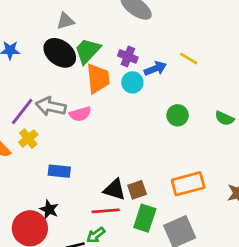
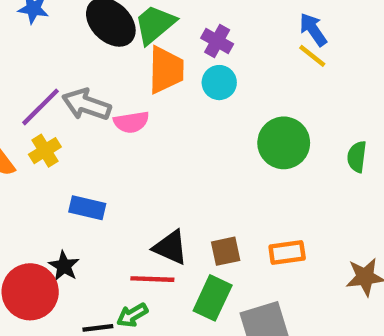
blue arrow: (155, 69) -> (313, 29), moved, turned -110
green circle: (178, 115) -> (284, 143), size x1.5
green semicircle: (224, 118) -> (357, 157), turned 66
orange rectangle: (188, 184) -> (287, 252), size x0.7
brown square: (137, 190) -> (226, 251), moved

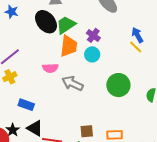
gray arrow: (86, 105) -> (72, 83), moved
black triangle: (171, 247) -> (35, 128), moved

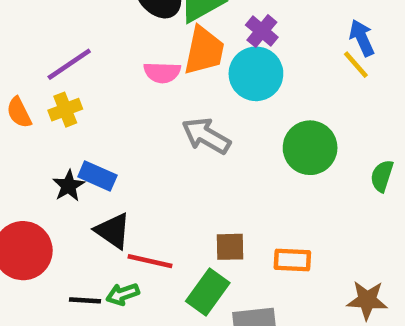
cyan circle: (92, 54) -> (256, 74), size x1.5
pink semicircle: (50, 68) -> (162, 72), moved
black star: (13, 130) -> (69, 186), moved

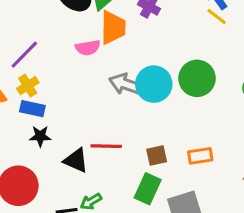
cyan circle: (256, 74) -> (154, 84), moved
blue rectangle: (97, 176) -> (32, 109), moved
black star: (69, 186) -> (40, 136), turned -30
red line: (150, 261) -> (106, 146), moved

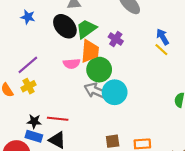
green circle: (197, 78) -> (99, 70), moved
blue rectangle: (32, 109) -> (34, 136), moved
red line: (106, 146) -> (58, 119), moved

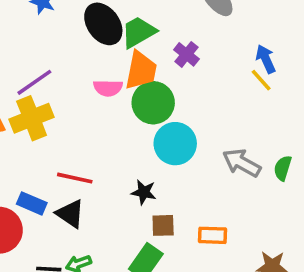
yellow cross: (29, 86) -> (32, 118), size x1.6
gray arrow: (96, 91) -> (242, 163), moved
black star: (34, 121) -> (144, 192), moved

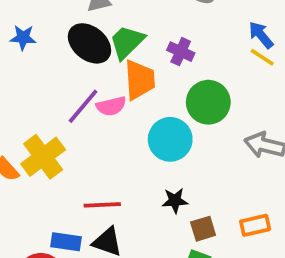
purple line: (34, 82) -> (83, 106), moved
green circle: (153, 103) -> (208, 102), moved
cyan circle: (175, 144) -> (170, 139), moved

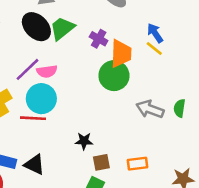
orange trapezoid: (140, 80) -> (121, 53), moved
cyan circle: (170, 139) -> (41, 99), moved
red line: (102, 205) -> (33, 118), moved

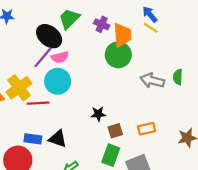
black ellipse: (36, 27) -> (49, 36), moved
red line: (33, 118) -> (38, 103), moved

